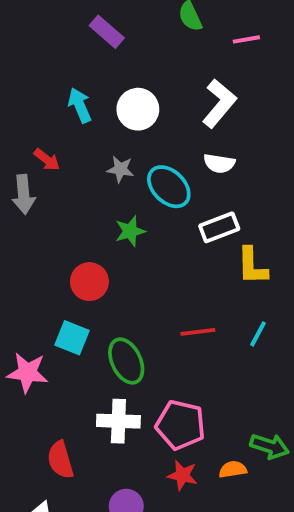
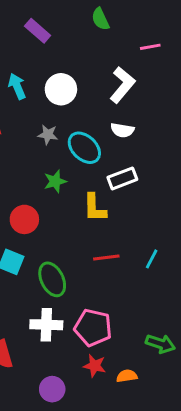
pink line: (246, 39) -> (150, 47), moved
yellow L-shape: (252, 266) -> (95, 208), moved
orange semicircle: (233, 469) -> (127, 376), moved

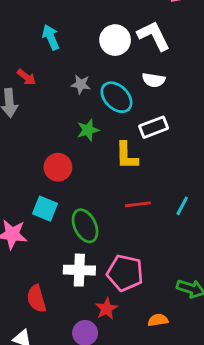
white L-shape: (122, 85) -> (154, 36), turned -66
white circle: (61, 89) -> (115, 40), moved
red star: (95, 366) -> (106, 309), moved, turned 30

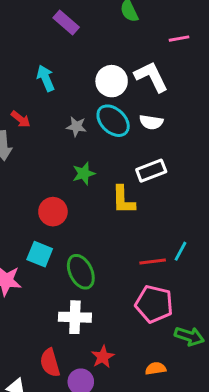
cyan ellipse: (116, 97) -> (113, 121), moved
red line: (138, 204) -> (153, 261), moved
pink pentagon: (125, 273) -> (154, 304), moved
red semicircle: (36, 299) -> (50, 363), moved

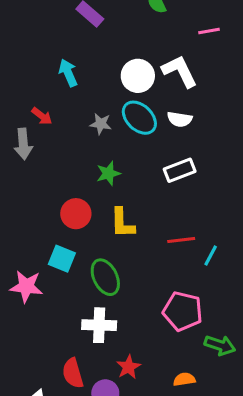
yellow L-shape: (123, 200) -> (122, 223), moved
red line: (153, 261) -> (181, 240), moved

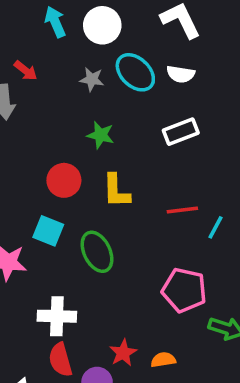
white circle: (138, 76) -> (102, 25), moved
green star: (108, 173) -> (101, 135), turned 30
white cross: (99, 325) -> (57, 316), moved
orange semicircle: (184, 379) -> (163, 360), moved

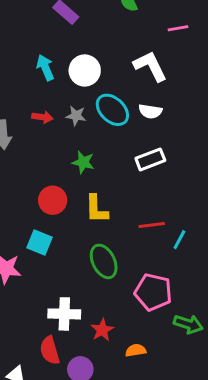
red arrow: (26, 71) -> (42, 117), moved, turned -30
green ellipse: (97, 252) -> (104, 261), moved
white cross: (57, 316) -> (64, 314), moved
red star: (123, 353) -> (102, 330), moved

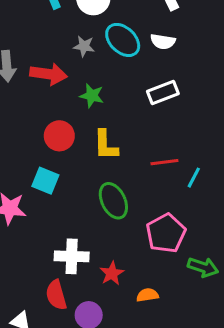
red arrow: (42, 117) -> (48, 74), moved, size x1.6
pink pentagon: (153, 292) -> (166, 233), turned 30

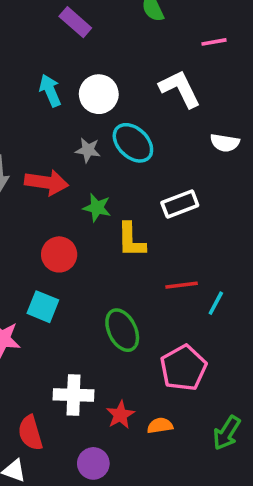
white semicircle: (163, 42) -> (225, 143), moved
yellow L-shape: (106, 145) -> (131, 240), moved
green arrow: (203, 267) -> (227, 433), moved, turned 104
red semicircle: (56, 295) -> (30, 433), moved
orange semicircle: (147, 295) -> (160, 426), moved

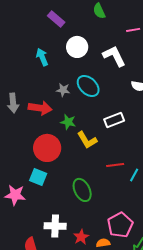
white circle: (99, 94) -> (77, 47), moved
yellow L-shape: (131, 240) -> (87, 140), turned -30
red circle: (59, 254) -> (47, 148), size x1.4
pink pentagon: (183, 368) -> (120, 225), moved

